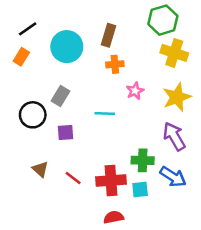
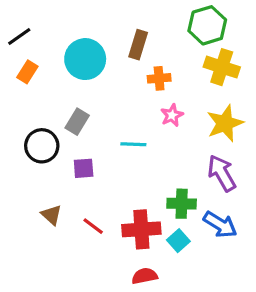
black line: (28, 29) -> (19, 37), moved
orange cross: (115, 64) -> (159, 78), moved
cyan square: (140, 189) -> (178, 241), turned -36

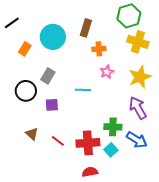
orange rectangle: (27, 72) -> (25, 49), moved

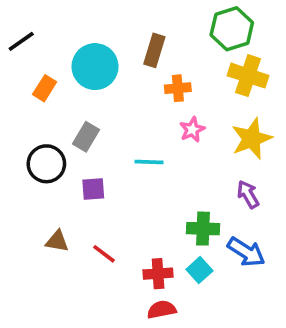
purple arrow: (138, 108) -> (248, 194), size x0.7
brown triangle: (32, 134) -> (57, 241), turned -32
red cross: (88, 143) -> (158, 274), moved, size x0.7

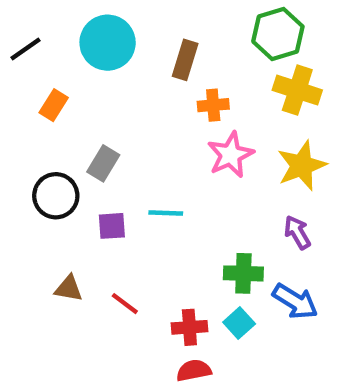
cyan circle: (95, 67) -> (108, 43), moved
pink star: (192, 130) -> (230, 155), size x1.5
cyan line: (149, 162) -> (166, 213), moved

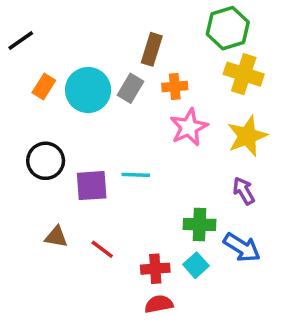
cyan circle: (108, 43) -> (88, 90), moved
gray rectangle: (103, 163) -> (130, 88), moved
purple square: (112, 226) -> (92, 186), size x1.4

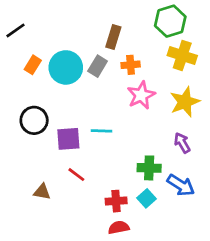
brown triangle: (56, 237) -> (42, 192), moved
red line: (102, 249) -> (76, 175), moved

